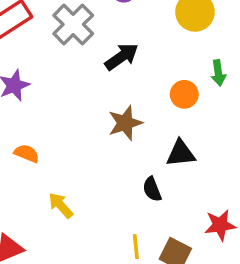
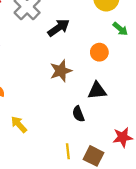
green arrow: (218, 73) -> (120, 29), moved, turned -42

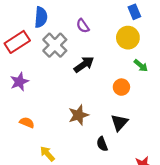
brown star: (61, 71) -> (78, 115), moved
black triangle: (97, 91) -> (119, 123), turned -42

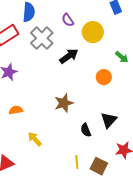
yellow circle: (128, 38) -> (93, 32), moved
orange semicircle: (27, 123) -> (16, 110), turned -32
black triangle: (119, 123) -> (109, 120), moved

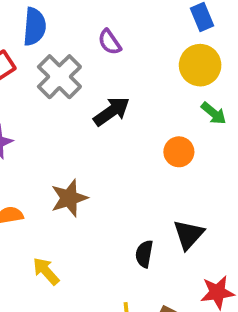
yellow circle: (93, 32) -> (200, 65), moved
brown star: (64, 103) -> (69, 198), moved
black semicircle: (86, 130) -> (144, 254), turned 32

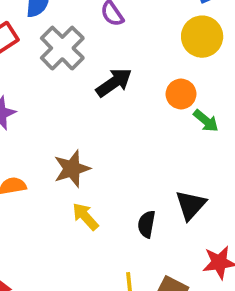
green arrow: (214, 113) -> (206, 121), moved
orange circle: (179, 152) -> (181, 94), moved
yellow arrow: (46, 271) -> (85, 217), moved

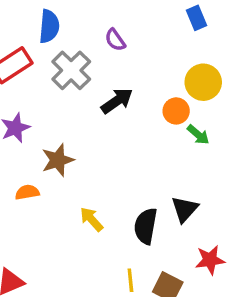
yellow circle: (202, 37) -> (203, 82), moved
brown star: (72, 169) -> (58, 160), moved
black semicircle: (147, 224) -> (146, 226), size x1.5

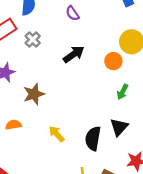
gray cross: (71, 70) -> (33, 40), moved, size x0.6
green arrow: (198, 135) -> (123, 92), moved, turned 77
orange semicircle: (27, 192) -> (13, 125), moved

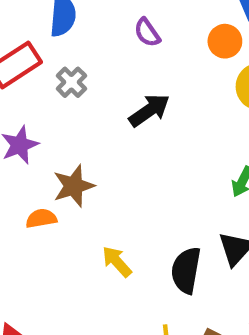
orange circle: (113, 61) -> (225, 41), moved
orange semicircle: (13, 125) -> (41, 218), moved

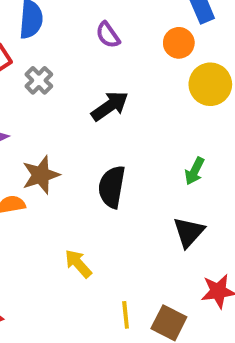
yellow arrow: (117, 262) -> (78, 264), moved
black semicircle: (186, 270) -> (112, 187), moved

